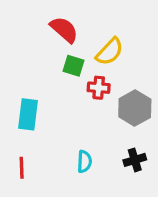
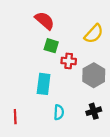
yellow semicircle: (110, 52) -> (94, 34), moved
cyan rectangle: (28, 114) -> (44, 84), moved

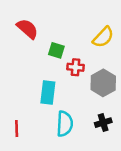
red semicircle: (45, 21) -> (27, 29), moved
cyan semicircle: (59, 112) -> (65, 124), size x1.5

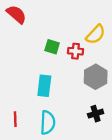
red semicircle: (27, 29) -> (16, 14), moved
red cross: (76, 67) -> (76, 51), moved
cyan semicircle: (65, 124) -> (48, 123), moved

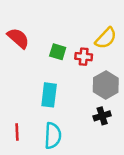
red semicircle: (16, 14) -> (18, 38), moved
black cross: (96, 114) -> (102, 116), moved

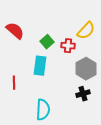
green square: (58, 52) -> (47, 42), turned 32
cyan rectangle: (49, 95) -> (40, 66), moved
red line: (17, 132) -> (14, 83), moved

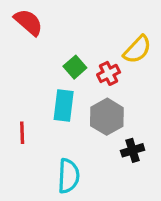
red semicircle: (15, 31) -> (28, 22), moved
red cross: (68, 46) -> (109, 73), turned -32
gray hexagon: (86, 69) -> (107, 117), moved

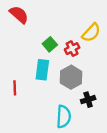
cyan semicircle: (68, 176) -> (64, 117), moved

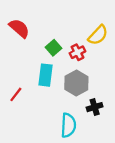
red semicircle: (19, 15) -> (19, 28), moved
red line: (15, 88) -> (16, 94), turned 40

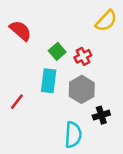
yellow semicircle: (98, 35) -> (106, 21), moved

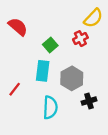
red cross: (83, 56) -> (80, 39), moved
cyan semicircle: (73, 135) -> (50, 107), moved

